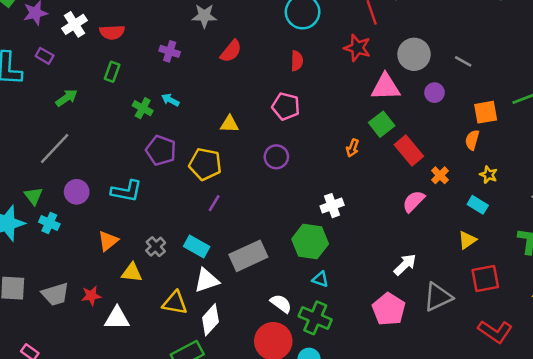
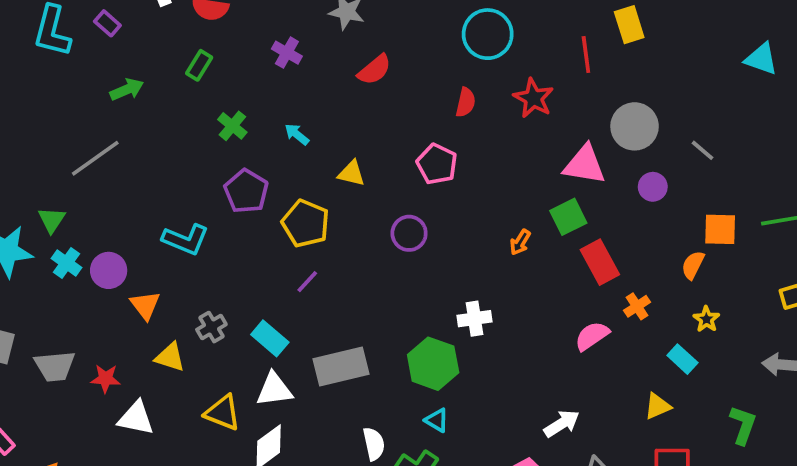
red star: (357, 48) -> (533, 98), moved
cyan arrow: (170, 100) -> (297, 134), moved
purple circle: (77, 192) -> (109, 270), moved
orange triangle: (108, 241) -> (145, 305), turned -40
white semicircle: (281, 304) -> (374, 444), turned 30

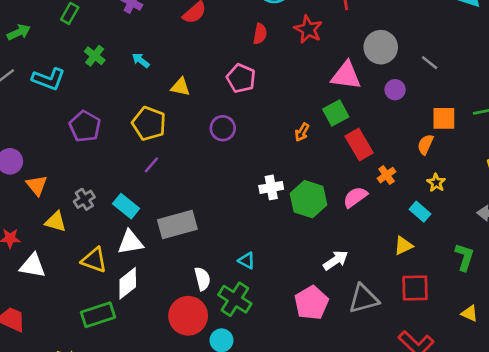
purple pentagon: (246, 191) -> (85, 126), moved
cyan L-shape: (186, 239) -> (49, 79), moved
green hexagon: (433, 364) -> (309, 199), moved

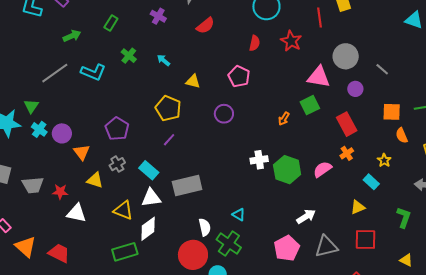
purple pentagon: (85, 126) -> (117, 129), moved
red rectangle: (359, 144) -> (347, 124), moved
orange semicircle: (425, 144) -> (402, 135), moved, turned -49

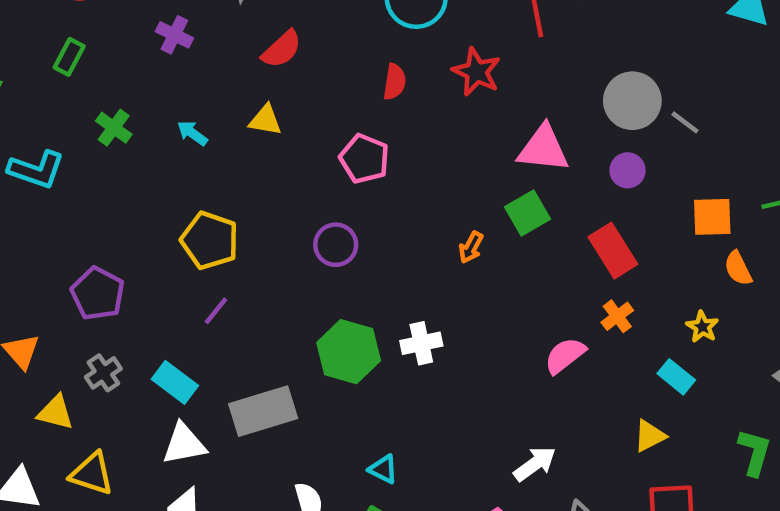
gray circle: (346, 56) -> (632, 101), moved
yellow triangle: (193, 81) -> (265, 120), moved
green hexagon: (287, 170) -> (349, 352), moved
yellow triangle: (123, 210) -> (92, 474), moved

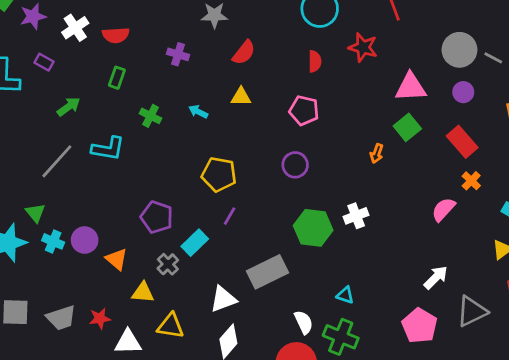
cyan rectangle: (175, 382) -> (195, 243), moved, turned -72

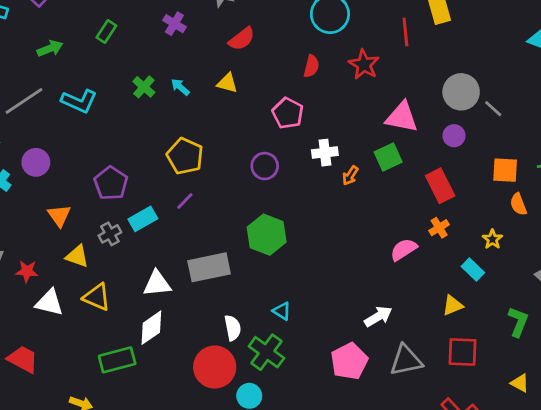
green cross: (151, 116) -> (144, 87), moved
white cross: (356, 216) -> (325, 153), moved
purple circle: (85, 240) -> (36, 162), moved

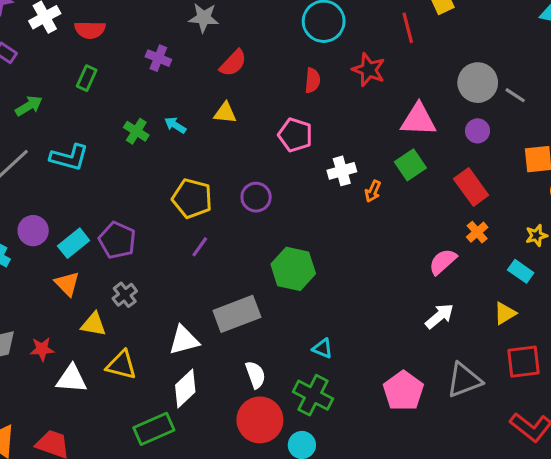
purple circle: (265, 166) -> (256, 197), moved
cyan rectangle: (143, 219) -> (74, 243), moved
yellow star: (492, 239) -> (536, 235), turned 30
white arrow: (378, 317) -> (439, 316), moved
white semicircle: (233, 328) -> (255, 375), moved

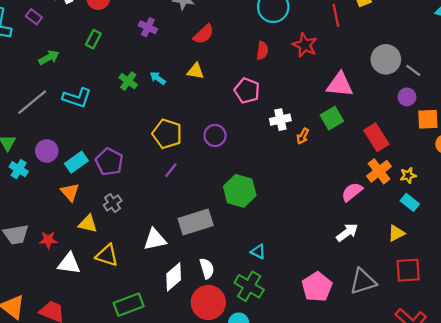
purple circle: (478, 131) -> (407, 97), moved
orange cross: (477, 232) -> (379, 171), size x1.5
yellow star: (536, 235) -> (408, 175), moved
white diamond: (185, 389) -> (174, 277), moved

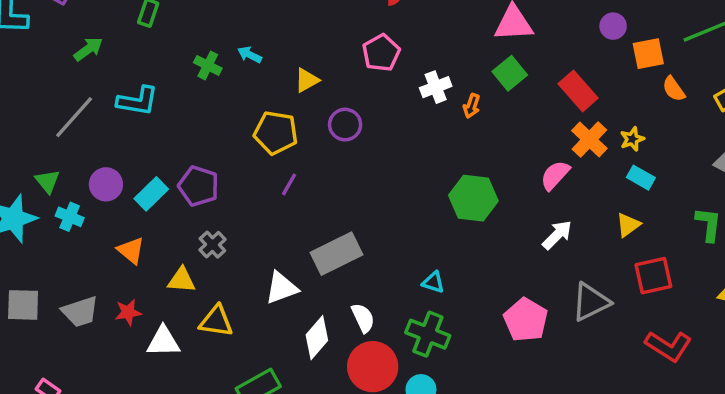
yellow triangle: (196, 71) -> (307, 80), moved, turned -30
pink pentagon: (247, 91) -> (381, 53), turned 30
green hexagon: (240, 191) -> (473, 198), moved
orange triangle: (70, 192) -> (131, 250), moved

